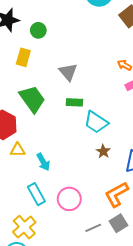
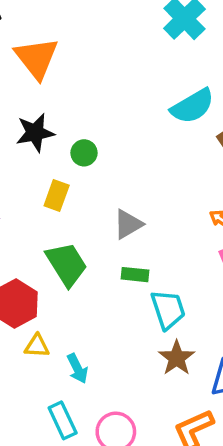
gray triangle: (68, 72) -> (128, 224), turned 36
cyan trapezoid: (96, 122) -> (168, 309), turned -145
brown star: (103, 151) -> (177, 358), size x1.5

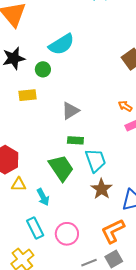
cyan semicircle: (192, 106) -> (61, 44), moved
yellow rectangle: (57, 195) -> (27, 95), turned 66
green trapezoid: (67, 264) -> (61, 168), moved

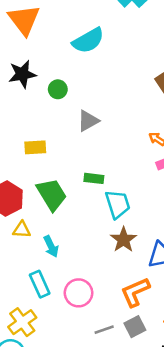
cyan semicircle: (61, 44) -> (88, 41), moved
yellow rectangle: (27, 95) -> (35, 147), moved
gray triangle: (70, 111) -> (88, 121), moved
green trapezoid: (61, 168) -> (52, 195), moved

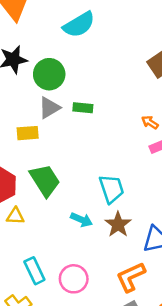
green circle: (58, 89) -> (49, 74), size x1.6
gray triangle: (88, 121) -> (49, 108), moved
green rectangle: (94, 178) -> (83, 108), moved
cyan arrow: (51, 246) -> (82, 220), moved, turned -40

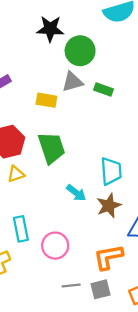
yellow triangle: (15, 216) -> (16, 174), turned -36

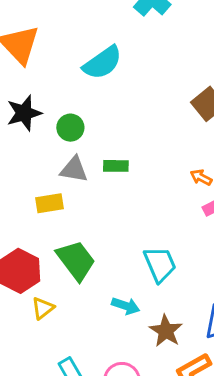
green circle: (80, 51) -> (70, 128), size x0.7
gray triangle: (72, 82) -> (74, 169), turned 45
brown star: (109, 206) -> (166, 331), moved

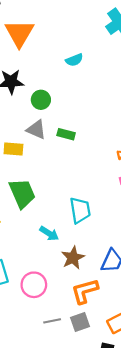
cyan semicircle: (102, 63) -> (74, 60), size x0.6

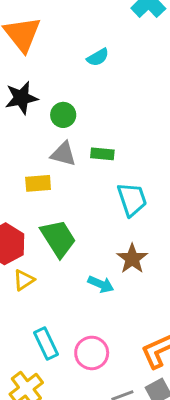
cyan trapezoid: (80, 210) -> (132, 199), moved
brown star: (73, 258) -> (132, 259), moved

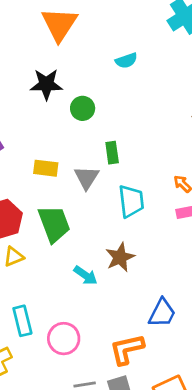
gray triangle: (63, 154) -> (87, 177), moved, turned 36
green rectangle: (102, 154) -> (112, 153), turned 65

